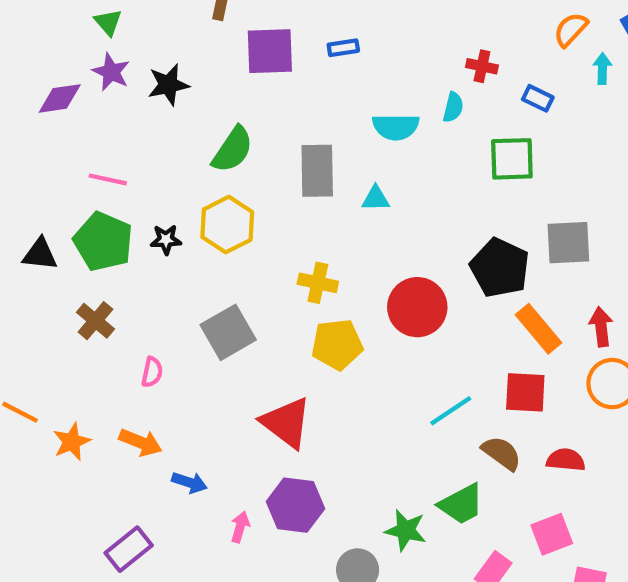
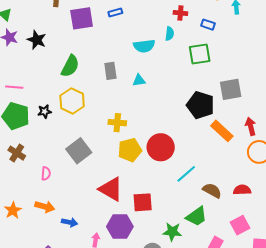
black star: (168, 85) -> (37, 40), turned -30
gray rectangle: (317, 171) -> (110, 71), size x0.7
red circle: (417, 307) -> (161, 147), moved
red square: (525, 392) -> (143, 202), moved

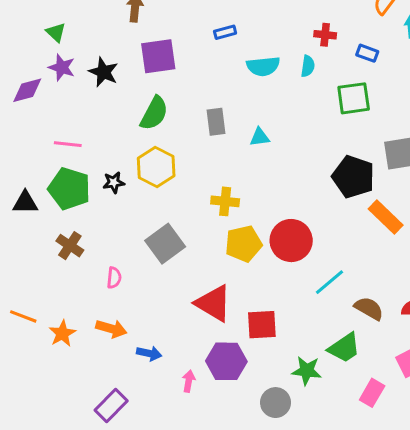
purple square: (82, 18) -> (158, 56), moved
cyan semicircle: (144, 46) -> (263, 66), moved

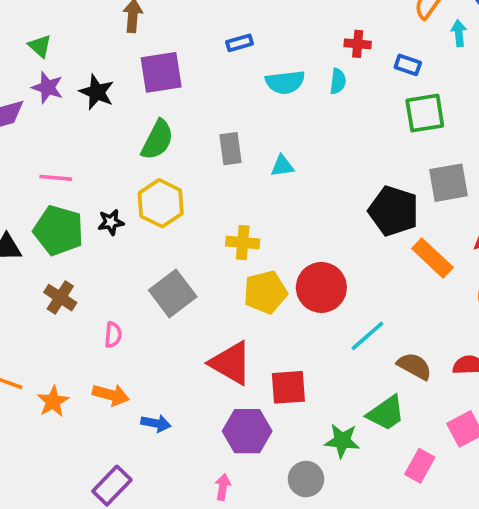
green square: (354, 98) -> (425, 113), moved
pink arrow: (189, 381) -> (223, 487), moved

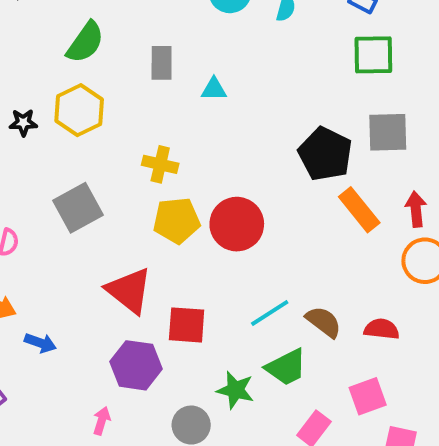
cyan line: (367, 336) -> (270, 313), moved

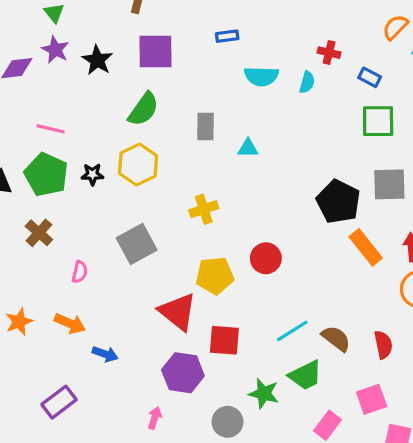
yellow cross: (160, 164) -> (204, 209), turned -32
yellow pentagon: (177, 221) -> (215, 276), moved
red circle: (237, 224) -> (266, 258), size x0.7
red semicircle: (382, 329) -> (383, 345), turned 72

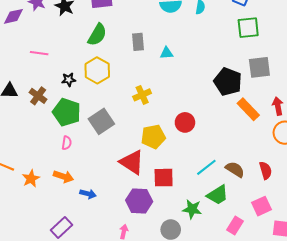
green pentagon: (46, 175) -> (67, 112), moved
brown cross: (39, 233) -> (38, 96), moved

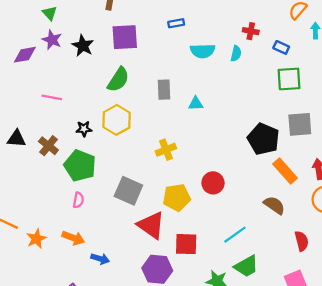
gray square: (101, 121) -> (128, 191), moved, turned -35
brown semicircle: (235, 169) -> (274, 205), moved

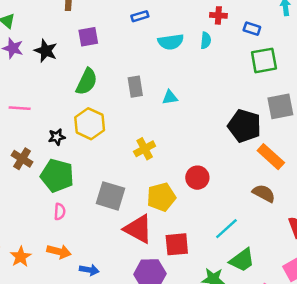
purple square: (125, 37) -> (88, 37), size x0.7

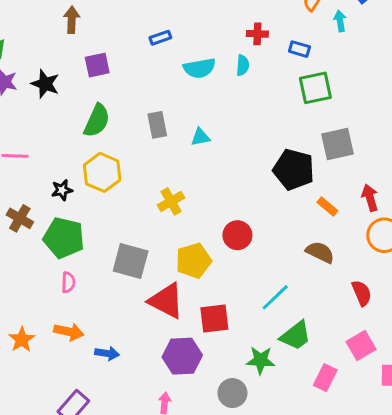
orange rectangle: (271, 157) -> (327, 207), size x0.6

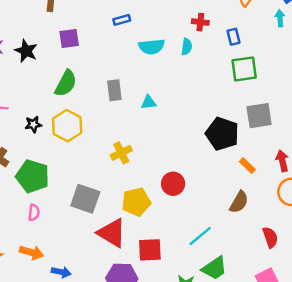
cyan arrow: (340, 21) -> (280, 18), moved
blue rectangle: (299, 49) -> (233, 37), turned 56
black star: (62, 190) -> (33, 124), moved
brown semicircle: (320, 252) -> (239, 202), turned 90

